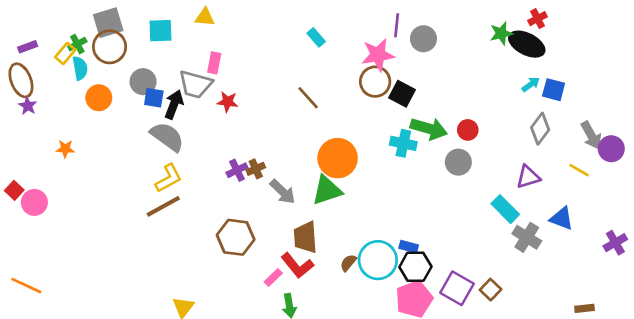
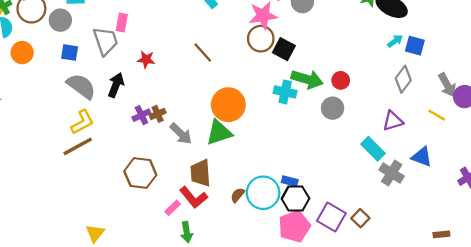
gray circle: (143, 82) -> (60, 20), moved
gray trapezoid: (195, 84) -> (106, 41), turned -124
red star: (228, 102) -> (146, 60), moved
black arrow: (174, 104) -> (116, 85), moved

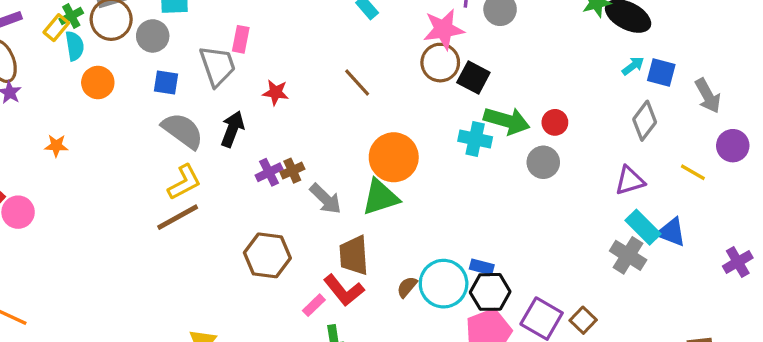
gray arrow: (447, 85) -> (708, 96), moved
cyan rectangle: (373, 149) -> (643, 227), moved

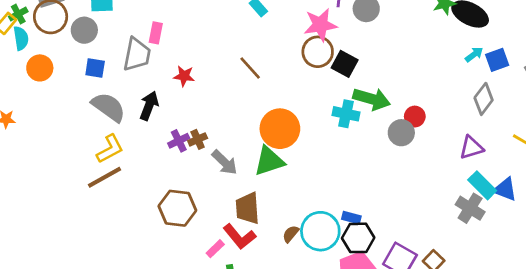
gray trapezoid: (218, 66) -> (137, 54), turned 30
blue square: (661, 73) -> (497, 60), turned -35
red circle: (555, 122) -> (415, 117), moved

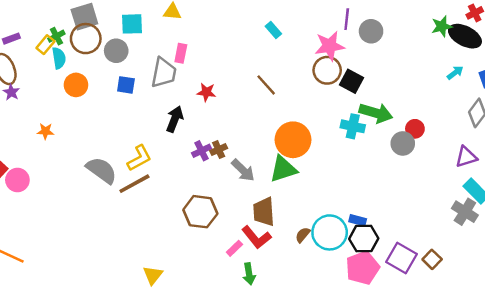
cyan arrow: (474, 54) -> (455, 73), moved
gray semicircle: (109, 107) -> (102, 170), moved

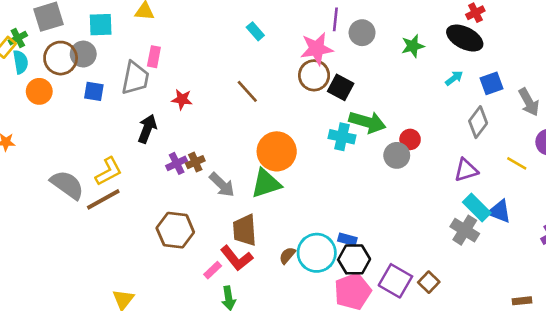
green star: (442, 26) -> (413, 46), moved
brown circle: (86, 39) -> (61, 58), moved

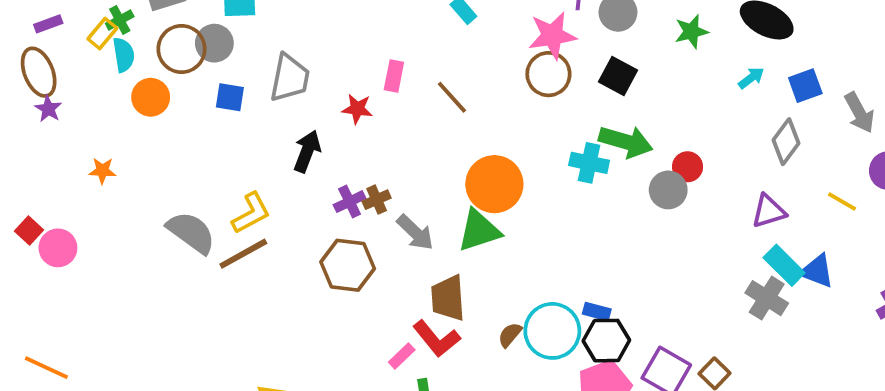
pink rectangle: (154, 57) -> (394, 76), moved
black square: (341, 87) -> (618, 76), moved
brown hexagon: (175, 230) -> (348, 265), moved

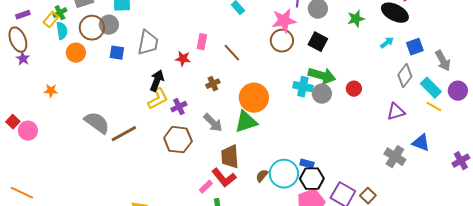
gray circle: (668, 190) -> (322, 94), moved
brown cross: (377, 200) -> (213, 84), moved
yellow L-shape: (251, 213) -> (158, 99), moved
cyan rectangle: (784, 265) -> (431, 88), moved

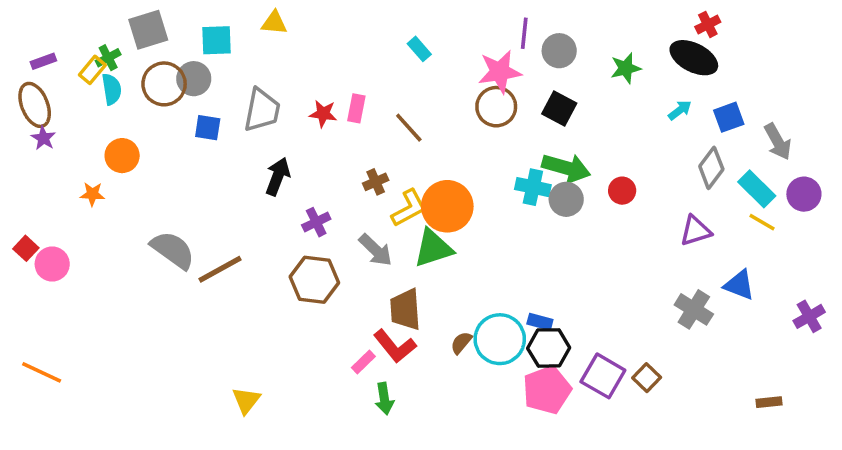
orange circle: (76, 53) -> (122, 156), moved
red star: (183, 59) -> (323, 114), moved
yellow L-shape: (158, 99) -> (409, 208), moved

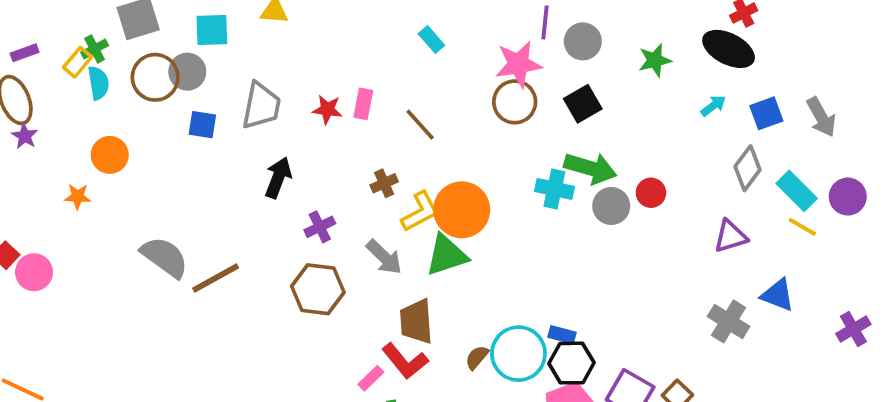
black square: (559, 108) -> (583, 104), turned 32
gray arrow: (778, 142) -> (821, 117), moved
gray circle: (566, 199) -> (611, 206), moved

